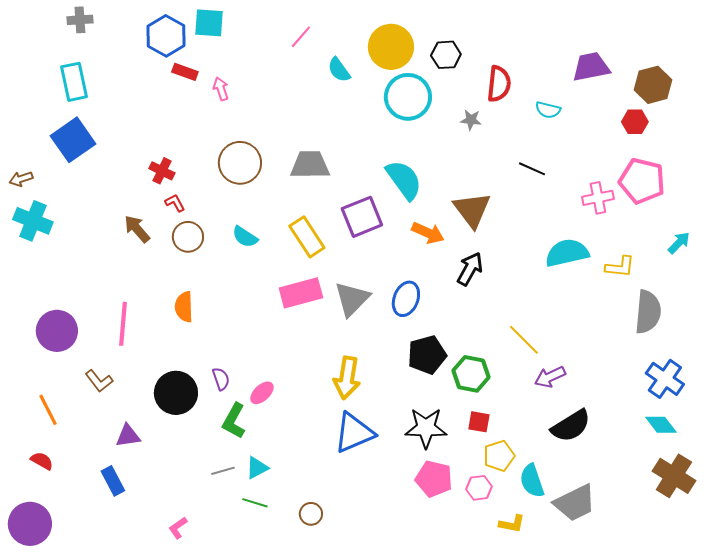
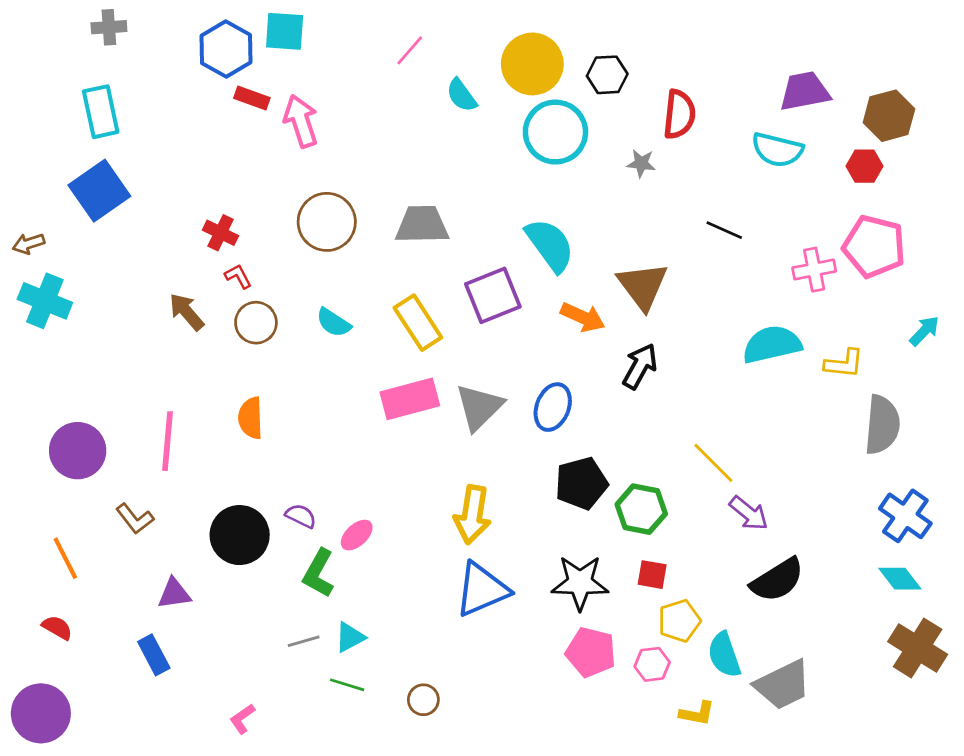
pink arrow: (221, 89) -> (301, 121), size x1.6
cyan semicircle: (548, 110) -> (777, 150), moved, size x1.5
purple arrow: (550, 377) -> (749, 513), turned -116
purple semicircle: (221, 379) -> (301, 516), turned -45

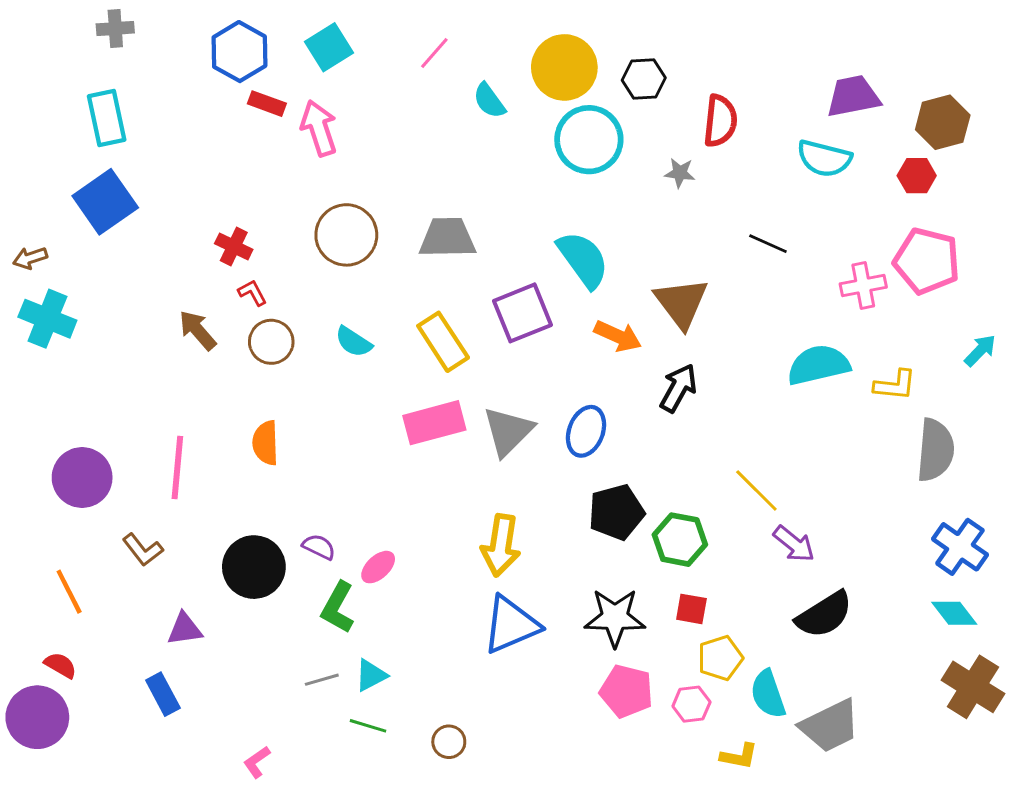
cyan square: (285, 31) -> (329, 47), moved, turned -36
purple circle: (41, 713) -> (37, 717), moved

